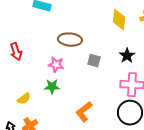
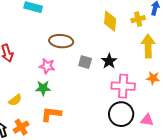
black star: (127, 56) -> (109, 61), moved
orange L-shape: (84, 112) -> (51, 114), moved, turned 45

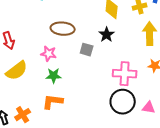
black star: (109, 61) -> (107, 35), moved
green star: (43, 88) -> (54, 76), moved
yellow semicircle: (15, 100) -> (17, 71), moved, size x1.6

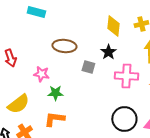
pink star: (49, 54) -> (41, 74), moved
yellow semicircle: (17, 71) -> (18, 104), moved
pink cross: (125, 74) -> (126, 76), moved

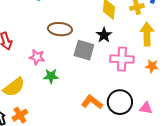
gray square: (88, 67) -> (84, 50), size x1.5
orange L-shape: (54, 119) -> (92, 102), moved, turned 30

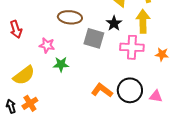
yellow arrow: (147, 34) -> (143, 21), moved

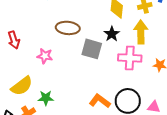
green star: (61, 64) -> (46, 98), moved

